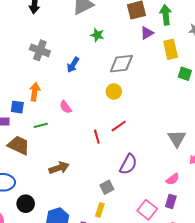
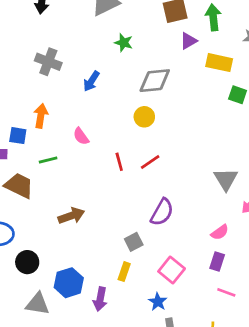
yellow rectangle: (171, 49) -> (219, 63), turned -66
red line: (97, 137) -> (119, 162), moved
pink square: (147, 210) -> (172, 270), moved

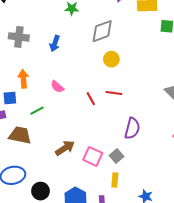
yellow circle: (144, 117) -> (111, 59), moved
red line: (150, 162) -> (114, 93), turned 56
pink square: (172, 270) -> (93, 156), moved

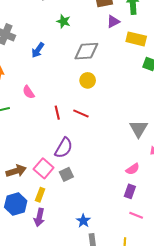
purple semicircle: (132, 128) -> (64, 148), moved
brown arrow: (65, 148) -> (16, 171), moved
yellow rectangle: (115, 180) -> (40, 195), moved

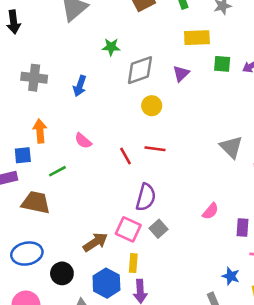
green star: (63, 21) -> (111, 47), moved
purple triangle: (113, 22) -> (181, 74), moved
pink semicircle: (133, 169) -> (211, 211), moved
blue star: (83, 221) -> (231, 276), moved

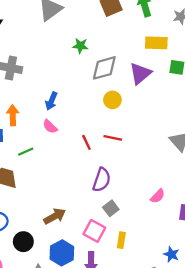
purple triangle: (181, 74) -> (140, 73), size x1.5
blue arrow: (80, 86) -> (51, 101), moved
pink square: (128, 229) -> (94, 231), moved
yellow rectangle: (133, 263) -> (121, 240), moved

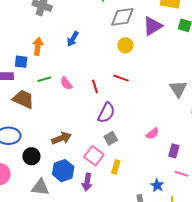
pink semicircle: (50, 126) -> (66, 83), moved
red line: (86, 142) -> (95, 86), moved

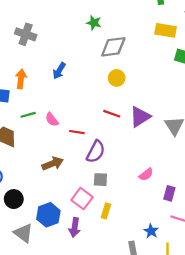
purple triangle: (153, 26) -> (140, 117), moved
red line: (95, 86) -> (77, 132), moved, turned -64
brown arrow: (61, 138) -> (53, 164), moved
gray square: (111, 138) -> (100, 180), turned 32
gray triangle: (40, 187) -> (23, 233), turned 30

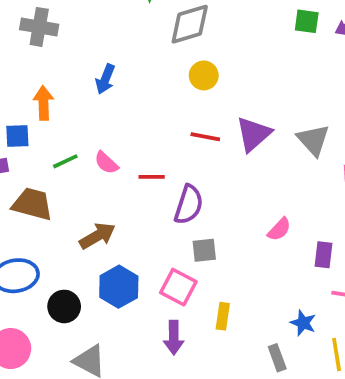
brown arrow: (53, 164) -> (97, 236), moved
yellow rectangle: (106, 211) -> (223, 316), moved
blue hexagon: (48, 215) -> (119, 287), moved

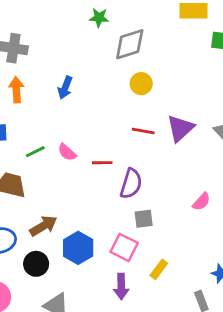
orange arrow: (43, 103) -> (16, 90), moved
brown arrow: (97, 236) -> (43, 226), moved
yellow rectangle: (223, 316) -> (159, 269), turned 30

